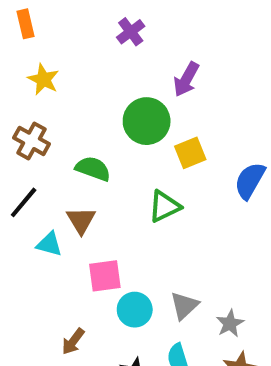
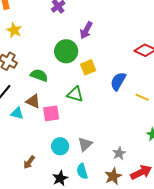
green triangle: (164, 206) -> (75, 94), turned 42
brown triangle: (81, 220) -> (33, 101), turned -35
pink square: (105, 276) -> (51, 113), moved
gray star: (230, 323) -> (119, 153), moved

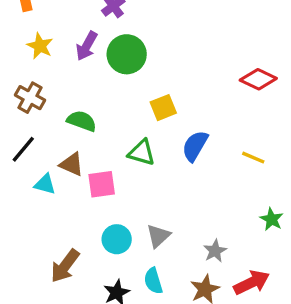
purple arrow: (86, 30) -> (87, 46), moved
green circle: (66, 51) -> (127, 54), moved
blue semicircle: (118, 81) -> (195, 146), moved
brown arrow: (29, 162) -> (65, 266), size x1.5

